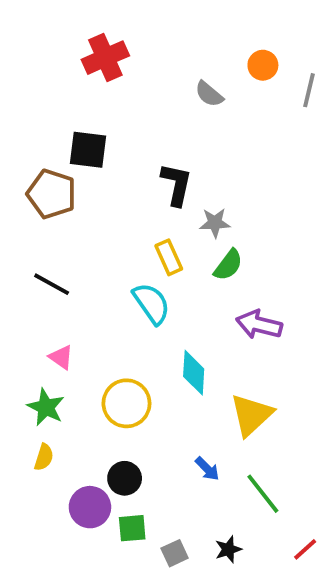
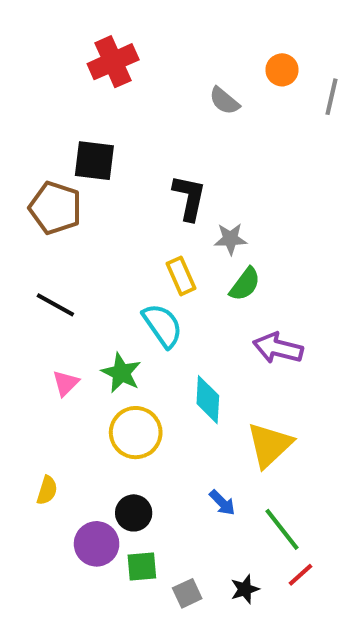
pink triangle: (61, 357) -> (66, 383), turned 40
green star: (46, 407) -> (121, 373), moved
red line: (305, 549) -> (301, 575), moved

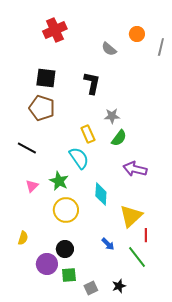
black L-shape: (189, 198) -> (92, 83), moved
brown pentagon: (55, 208) -> (42, 108), moved
red line: (301, 575) -> (146, 235), moved, turned -48

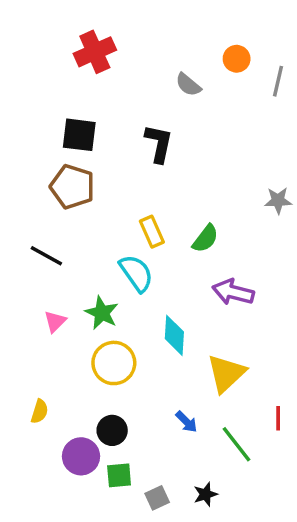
gray star: (112, 116) -> (278, 200), moved
red line: (146, 235) -> (278, 418), moved

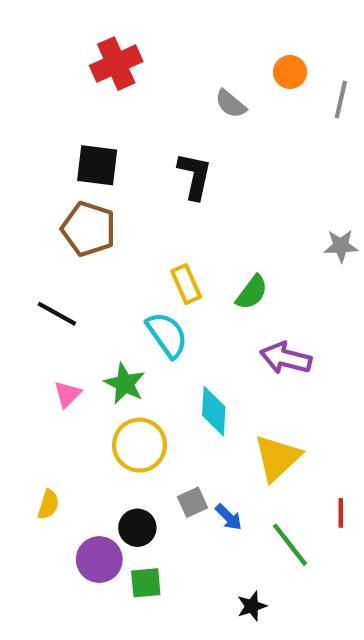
gray square: (157, 498) -> (192, 502), moved

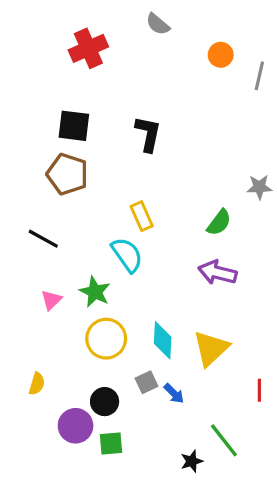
gray semicircle: (231, 104) -> (158, 24), moved
green semicircle: (252, 292) -> (219, 223), moved
cyan diamond: (214, 411) -> (163, 340), moved
green line: (290, 545) -> (224, 440), moved

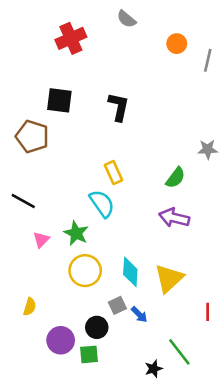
brown pentagon: (67, 174) -> (32, 136), moved
black line: (43, 239) -> (23, 201), moved
black circle: (105, 402) -> (97, 327), moved

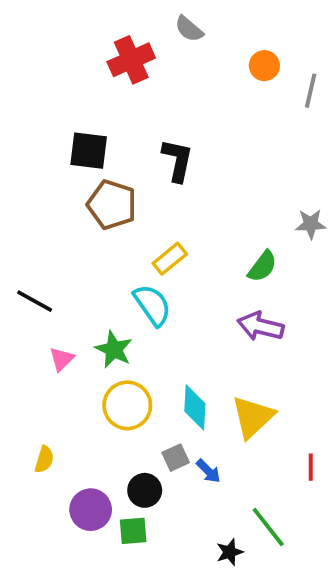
red cross: (71, 38) -> (131, 60), moved
brown pentagon: (32, 136) -> (112, 205), moved
yellow rectangle: (114, 173) -> (170, 259), turned 75

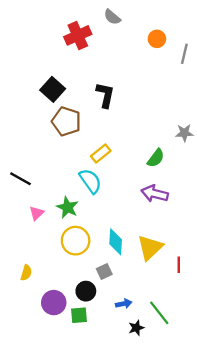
black square: (89, 151) -> (53, 89), turned 35
red line: (311, 467) -> (179, 265), moved
blue arrow: (208, 471) -> (124, 304), moved, turned -56

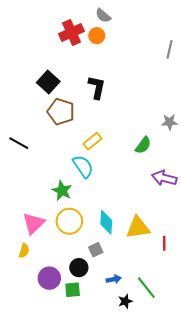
orange circle: (157, 39) -> (97, 36), moved
black line: (20, 179) -> (19, 143), moved
purple arrow: (155, 194) -> (164, 178), moved
pink triangle: (37, 213) -> (34, 223), moved, size x1.6
yellow triangle: (150, 248) -> (138, 228), turned 35

